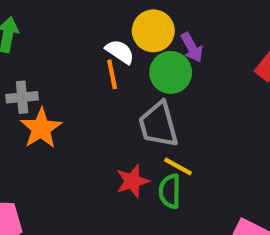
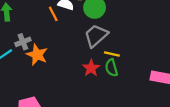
orange line: (112, 74) -> (53, 14), moved
gray trapezoid: (158, 125) -> (96, 36), turned 80

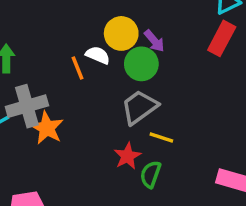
gray cross: (23, 42) -> (27, 106), size x1.6
green semicircle: (111, 68) -> (151, 174), moved, turned 30

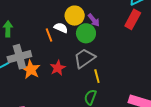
yellow line: (161, 138) -> (97, 76), turned 56
red star: (127, 156) -> (58, 68), moved

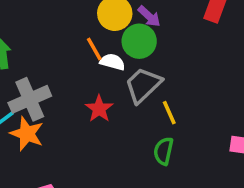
white semicircle: (61, 28) -> (112, 62), moved
orange line: (49, 35) -> (94, 49), moved
orange star: (31, 69) -> (27, 134), moved

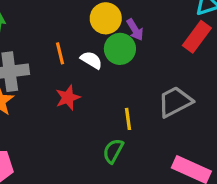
orange line: (94, 49) -> (60, 53), moved
gray trapezoid: (143, 85) -> (175, 102), moved

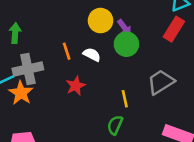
green circle: (120, 49) -> (126, 44), moved

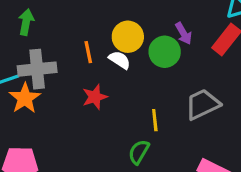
yellow circle: (101, 21) -> (128, 37), moved
purple arrow: (124, 28) -> (184, 33), moved

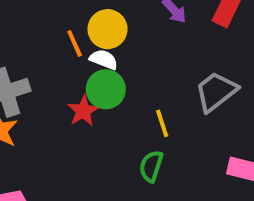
orange line: (88, 52) -> (75, 43), moved
green circle: (165, 52) -> (106, 89), moved

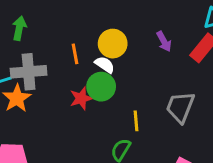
orange line: (75, 43) -> (75, 54), moved
gray trapezoid: (216, 92) -> (180, 107), turned -44

